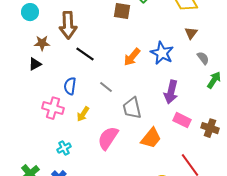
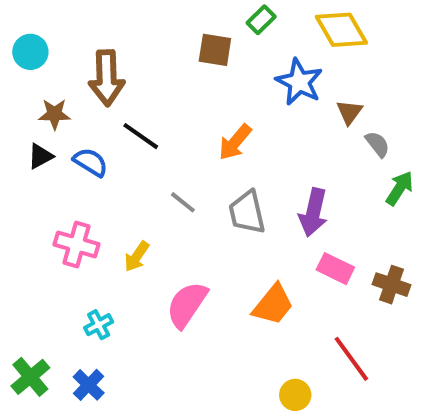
brown triangle: (191, 33) -> (349, 112), moved
blue star: (162, 53) -> (299, 82), moved
blue semicircle: (70, 86) -> (91, 162), moved, turned 114
gray trapezoid: (132, 108) -> (247, 212), moved

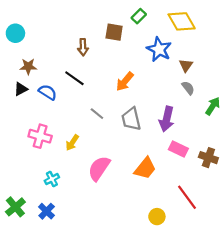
brown arrow: (107, 78) -> (83, 47), moved, size x0.6
gray semicircle: (377, 144) -> (188, 88), moved

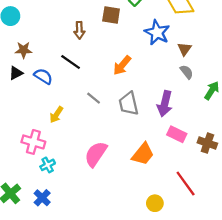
pink cross: (40, 136) -> (33, 142), moved
yellow arrow: (72, 143) -> (56, 115), moved

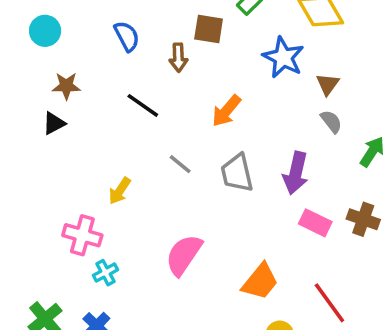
brown arrow: (79, 30) -> (178, 57), moved
blue semicircle: (43, 76) -> (127, 36), moved, turned 30
brown cross: (207, 143) -> (363, 219), moved
orange trapezoid: (143, 154) -> (260, 281), moved

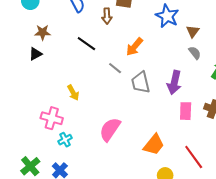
gray line: (180, 164) -> (115, 68), moved
yellow arrow: (120, 191) -> (73, 93), turned -63
pink rectangle: (315, 223) -> (186, 111), turned 66

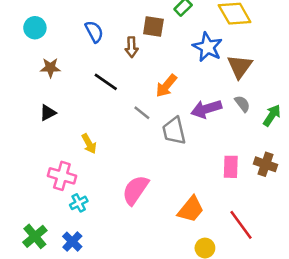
brown triangle: (193, 31) -> (240, 66), size x1.5
gray semicircle: (195, 53) -> (242, 104), moved
black triangle: (35, 54) -> (48, 113), moved
purple arrow: (174, 82) -> (206, 109), moved, turned 60

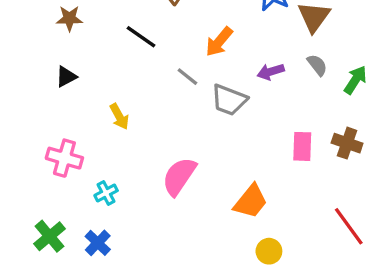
purple arrow: (206, 109) -> (271, 72), size x0.7
gray trapezoid: (174, 131) -> (229, 100), turned -56
pink cross: (62, 176) -> (64, 158), moved
red line: (241, 225) -> (349, 226), moved

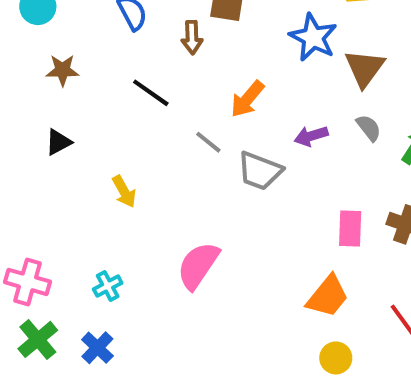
pink cross: (64, 158) -> (28, 282), moved
orange trapezoid: (251, 201) -> (328, 296), moved
yellow circle: (269, 251) -> (336, 358), moved

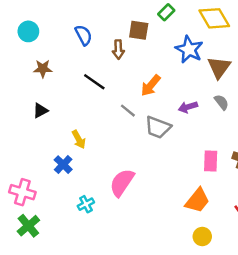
cyan cross: (108, 286) -> (86, 204), moved
blue cross: (97, 348) -> (63, 165), moved

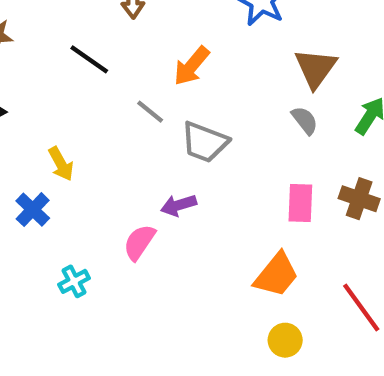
brown triangle: (219, 67) -> (316, 68), moved
gray semicircle: (221, 102) -> (305, 120), moved
purple arrow: (188, 107) -> (178, 205), moved
pink semicircle: (122, 183) -> (139, 242), size x0.7

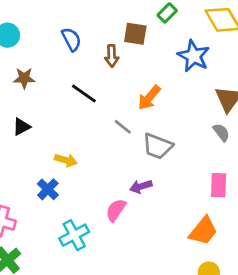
yellow arrow: (61, 164) -> (66, 160), turned -45
cyan cross: (74, 281) -> (74, 235), size x1.5

